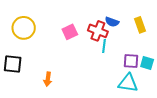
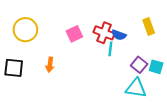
blue semicircle: (112, 22) -> (119, 35), moved
purple square: (131, 61) -> (139, 65), turned 35
orange arrow: (48, 79) -> (50, 65), moved

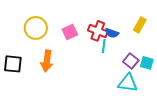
yellow rectangle: (149, 26) -> (140, 25), turned 49
yellow circle: (25, 30) -> (36, 28), moved
orange arrow: (50, 65) -> (47, 61), size x1.5

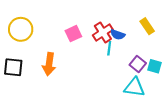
yellow rectangle: (140, 25) -> (147, 26), turned -63
yellow circle: (36, 28) -> (21, 29), moved
red cross: (98, 31) -> (103, 32), turned 36

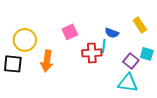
yellow circle: (21, 29) -> (25, 40), moved
red cross: (103, 32) -> (92, 53), moved, turned 30
cyan square: (155, 66) -> (147, 54), moved

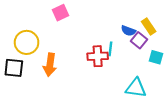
pink square: (70, 32) -> (60, 13), moved
blue semicircle: (112, 33) -> (128, 31), moved
purple square: (131, 61) -> (139, 40), moved

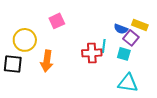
pink square: (60, 13) -> (57, 21), moved
yellow rectangle: (149, 26) -> (140, 25), turned -35
cyan square: (156, 57) -> (124, 54), moved

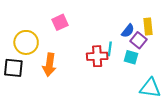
yellow rectangle: (140, 25) -> (148, 27), turned 63
blue semicircle: (121, 29) -> (128, 31), turned -72
cyan triangle: (128, 83) -> (150, 88), moved

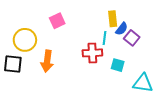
yellow rectangle: (148, 27) -> (113, 19), moved
cyan line: (110, 49) -> (105, 38), moved
cyan square: (131, 57) -> (118, 65), moved

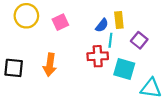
blue semicircle: (122, 29) -> (102, 25), moved
yellow circle: (25, 40) -> (26, 16), moved
cyan square: (118, 65) -> (124, 69), size x1.5

